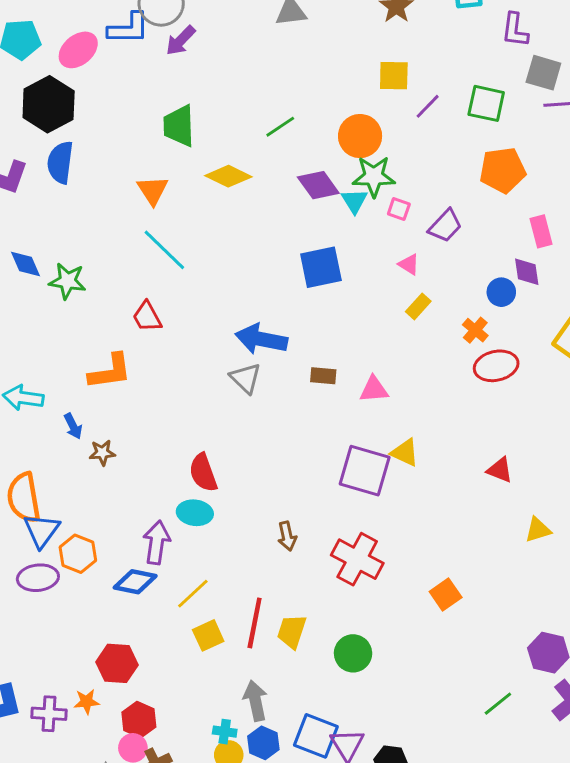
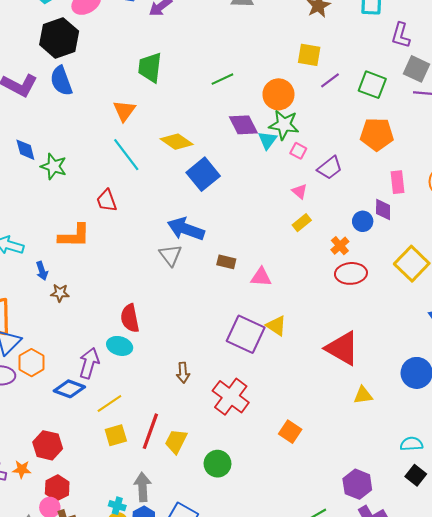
blue semicircle: (60, 162) -> (61, 81), turned -36
yellow diamond: (228, 176) -> (177, 142), moved
blue square: (321, 267) -> (203, 174), moved, turned -36
red triangle: (500, 470) -> (342, 348), size x1.8
orange square: (446, 594) -> (290, 432), turned -30

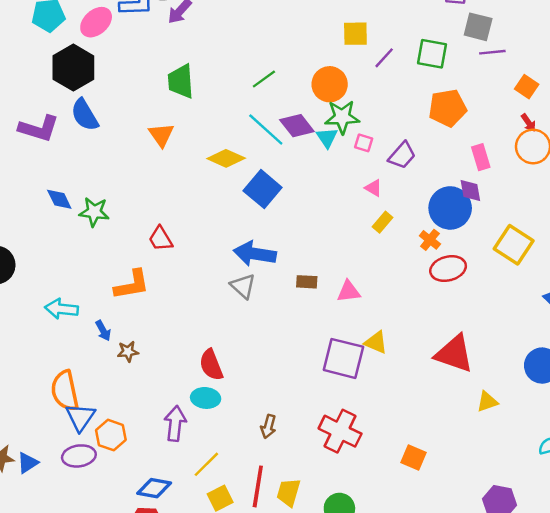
cyan line: (126, 155) -> (266, 130), moved
blue circle: (363, 221) -> (450, 208), size x1.8
brown arrow: (183, 373) -> (268, 426), moved, turned 30
blue diamond: (69, 389) -> (154, 488), moved

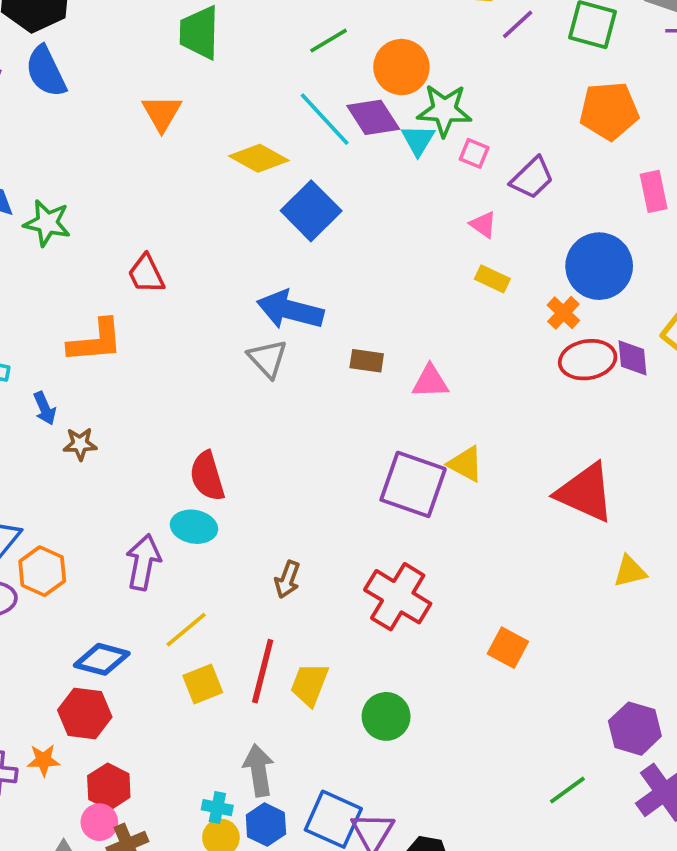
orange circle: (330, 84) -> (401, 67), moved
purple diamond: (470, 191) -> (633, 358), moved
yellow rectangle: (382, 222) -> (492, 279), turned 70

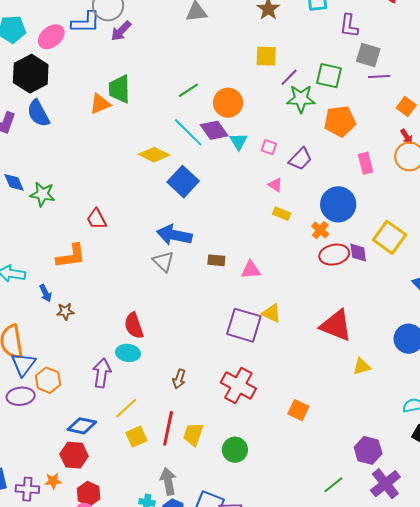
green star: (444, 110) -> (301, 99), moved
orange triangle: (162, 113) -> (100, 104), moved, turned 40

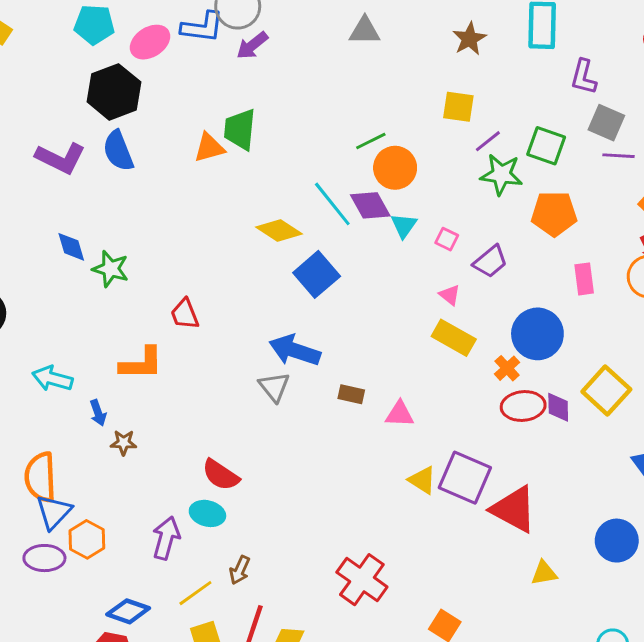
green line: (188, 90) -> (371, 141), moved
yellow rectangle: (282, 214) -> (454, 338), size x1.6
purple square: (244, 325) -> (465, 478), moved
red semicircle: (134, 326) -> (221, 475), turned -44
brown arrow: (179, 379) -> (240, 570), moved

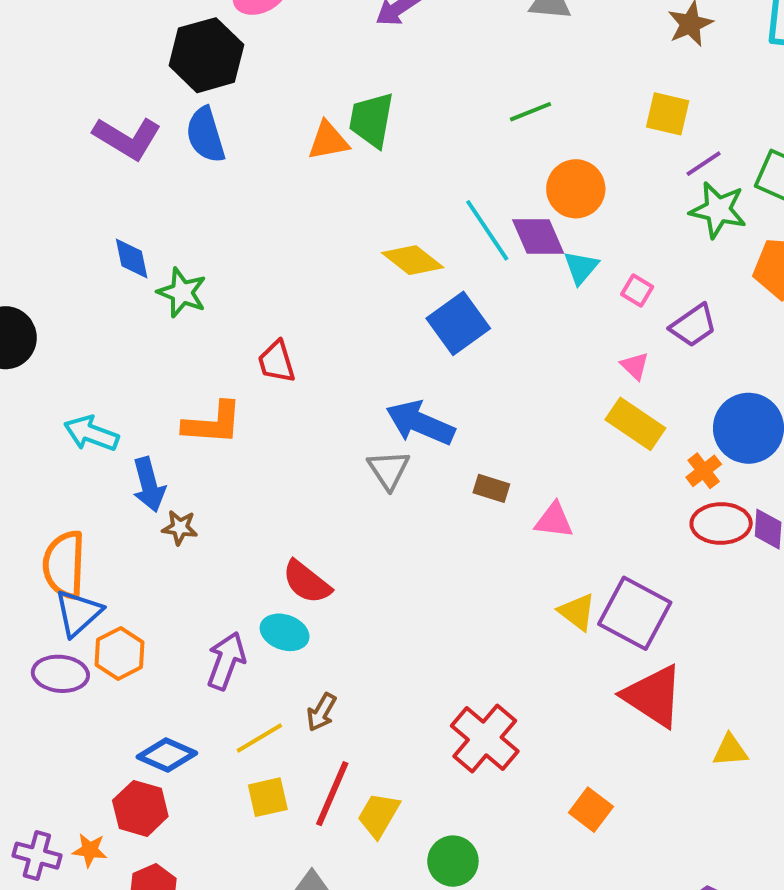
green line: (371, 141) -> (530, 112), moved
blue arrow: (98, 413) -> (149, 485), size x1.5
red triangle: (514, 509) -> (653, 696), moved

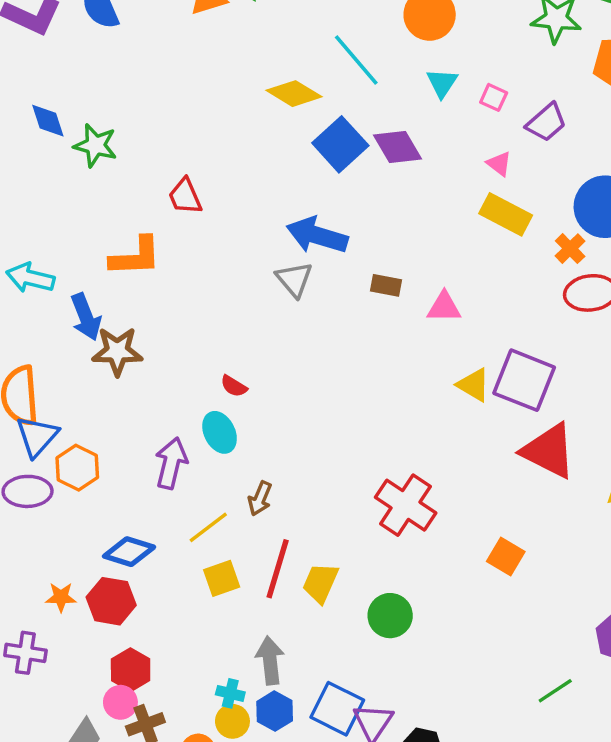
purple diamond: (538, 237) -> (397, 147), moved
brown star: (180, 528) -> (117, 351), size x1.6
red semicircle: (307, 582) -> (234, 386), size x0.6
cyan ellipse: (285, 632) -> (220, 432), turned 51
orange star: (90, 850) -> (61, 597), moved

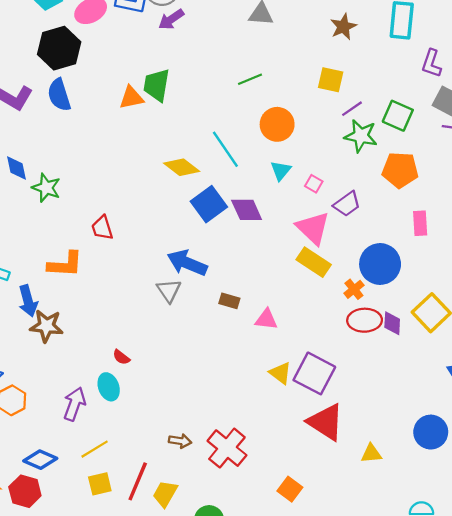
pink triangle: (499, 164) -> (313, 228), size x2.0
brown arrow: (260, 498) -> (180, 441), moved, turned -110

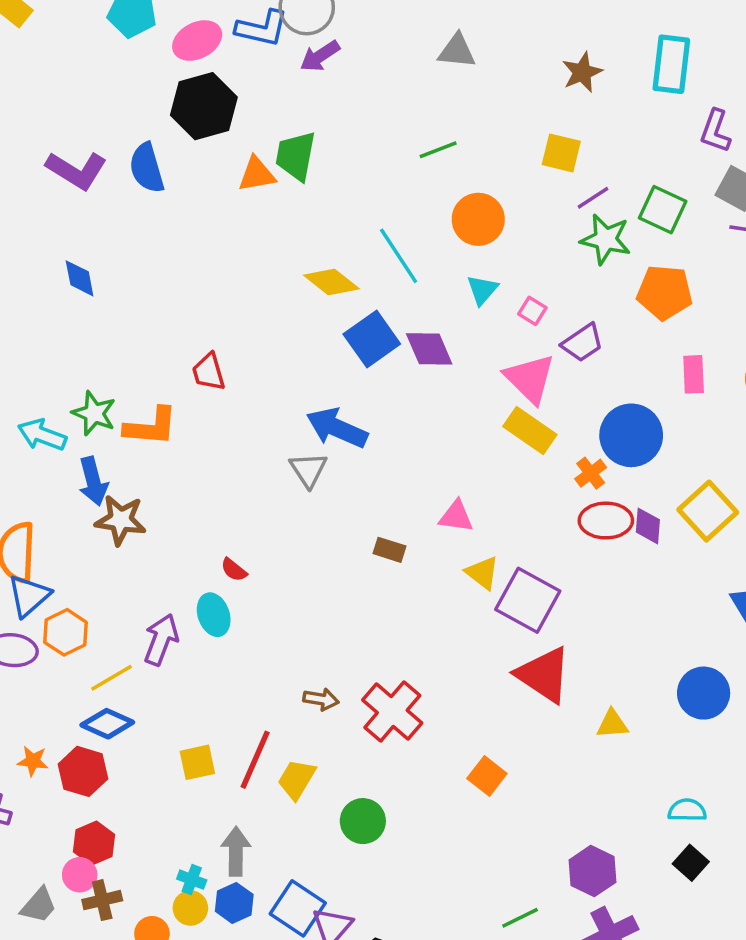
black hexagon: (59, 48) -> (204, 106), moved
green star: (46, 188) -> (94, 413), moved
brown rectangle: (229, 301) -> (390, 550), moved
yellow triangle: (280, 373) -> (482, 573), moved
yellow line: (95, 449) -> (112, 678), moved

